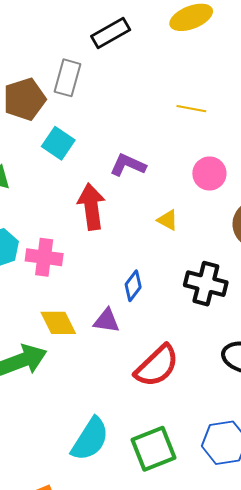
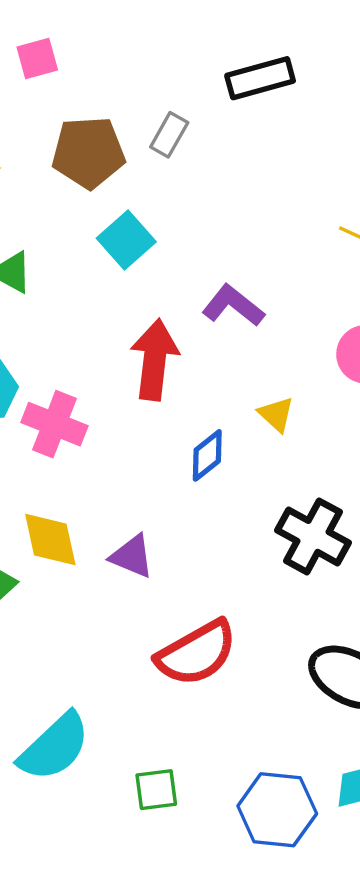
gray rectangle: (68, 78) -> (169, 135), size x0.7
blue diamond: (133, 286) -> (207, 455), moved
green square: (154, 449) -> (156, 790), size x0.6

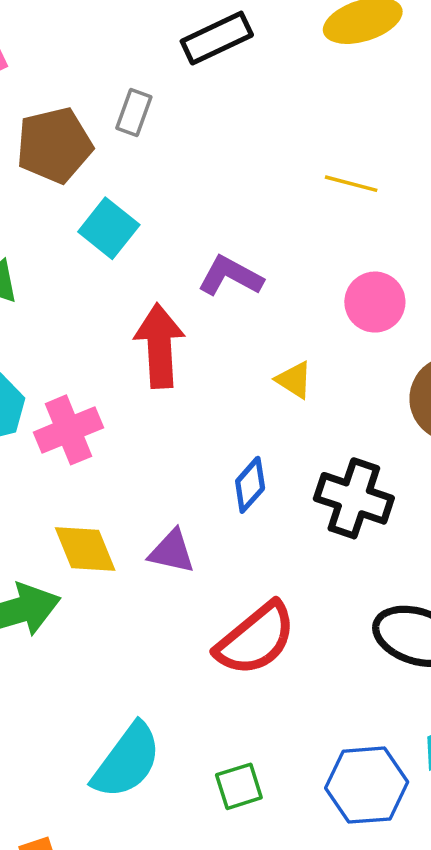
pink cross: (54, 424) -> (69, 430), turned -34
blue diamond: (207, 455) -> (250, 485), moved

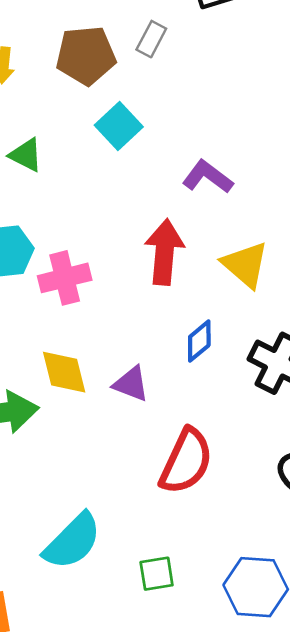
red arrow: (160, 346) -> (164, 252), moved
yellow triangle: (294, 380) -> (245, 265), size x1.6
red semicircle: (256, 639) -> (186, 461), turned -34

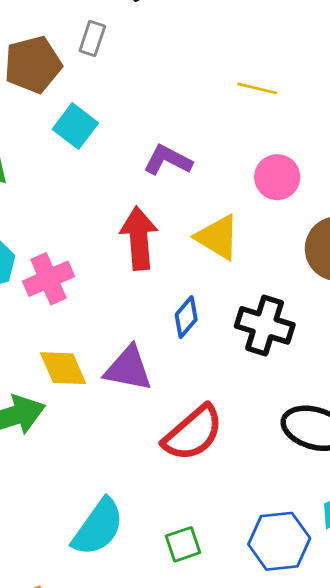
purple triangle: (131, 384) -> (128, 369), size x1.4
red semicircle: (186, 461) -> (193, 433), turned 34

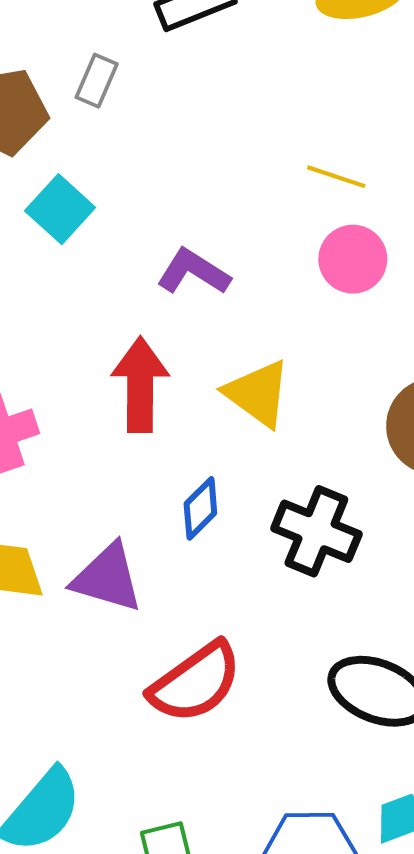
pink circle: (277, 177) -> (353, 259), moved

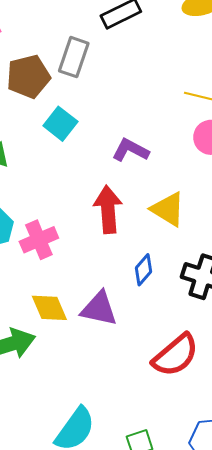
gray rectangle: (97, 81) -> (74, 57), size x1.5
red semicircle: (195, 682) -> (176, 355), moved

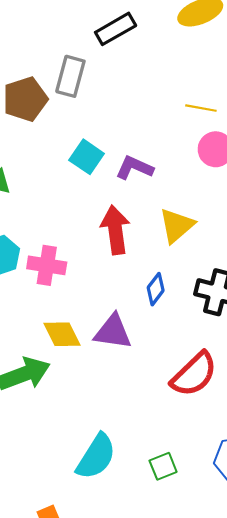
cyan square: (60, 124) -> (87, 157), moved
yellow triangle: (168, 209) -> (177, 226), turned 51
pink cross: (39, 240) -> (47, 265), turned 36

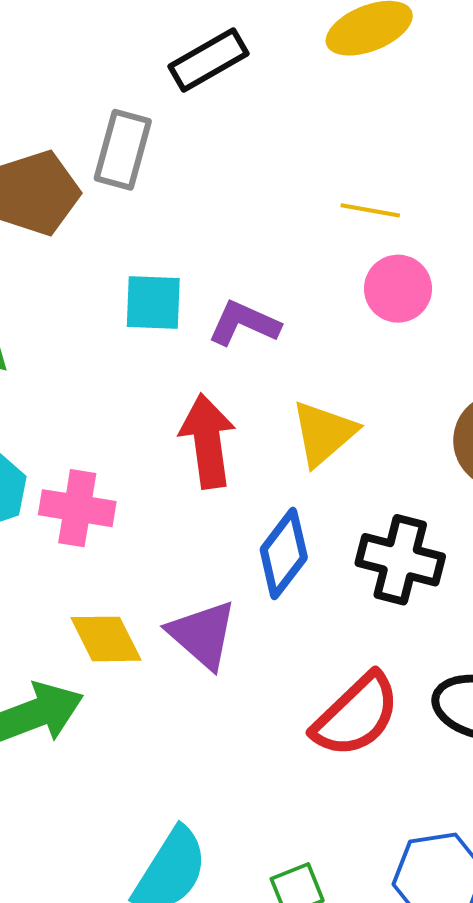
cyan square: (87, 157) -> (153, 303), turned -32
blue diamond: (156, 289) -> (284, 554), size x1.4
purple triangle: (113, 332) -> (202, 634), turned 33

